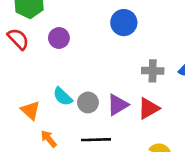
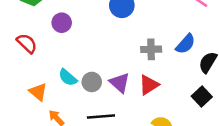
red semicircle: (18, 39) -> (27, 43), moved
purple triangle: (118, 105) -> (120, 83), turned -45

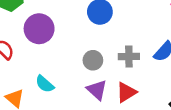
purple circle: (62, 23) -> (39, 29), size x1.5
gray circle: (92, 82) -> (93, 60), moved

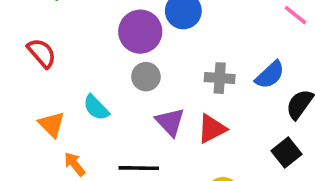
purple circle: (39, 29) -> (140, 32), moved
gray circle: (93, 60) -> (146, 77), moved

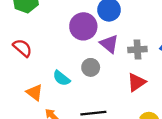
gray circle: (146, 77) -> (91, 67), moved
purple triangle: (170, 122) -> (109, 44), moved

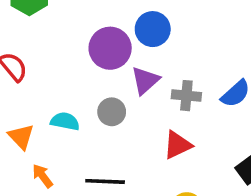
purple triangle: (109, 44) -> (145, 80), turned 30
cyan semicircle: (61, 78) -> (65, 121), turned 144

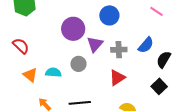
blue circle: (153, 29) -> (109, 15), moved
orange triangle: (21, 137) -> (30, 75), moved

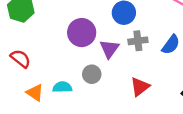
gray cross: (119, 50) -> (138, 41), moved

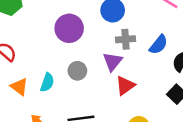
purple triangle: (109, 49) -> (113, 61), moved
cyan semicircle: (62, 87) -> (47, 82), turned 108

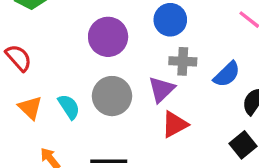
gray circle: (77, 71) -> (112, 96), size x1.5
cyan semicircle: (47, 82) -> (69, 107), turned -60

